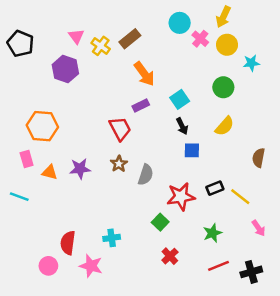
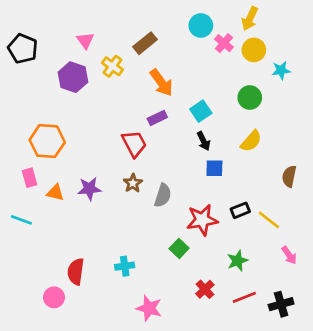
yellow cross: (101, 46) -> (112, 66), moved
red cross: (170, 256) -> (205, 289), moved
pink star: (91, 266) -> (149, 308), moved

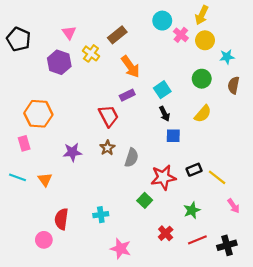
brown semicircle: (289, 176) -> (234, 85), moved
orange triangle: (55, 193) -> (45, 180), moved, turned 40

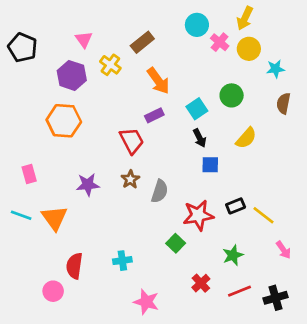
green circle: (202, 79) -> (232, 95), moved
orange hexagon: (38, 114) -> (64, 121), moved
orange triangle: (45, 180) -> (54, 218), size x1.5

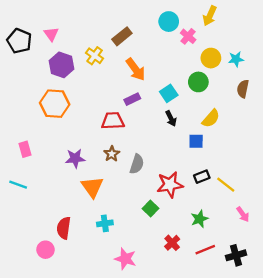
pink triangle: (84, 40) -> (51, 34), moved
yellow circle: (249, 49) -> (211, 58), moved
red trapezoid: (132, 141) -> (113, 121), turned -65
blue square: (210, 165) -> (196, 141), moved
orange triangle: (54, 218) -> (92, 187), moved

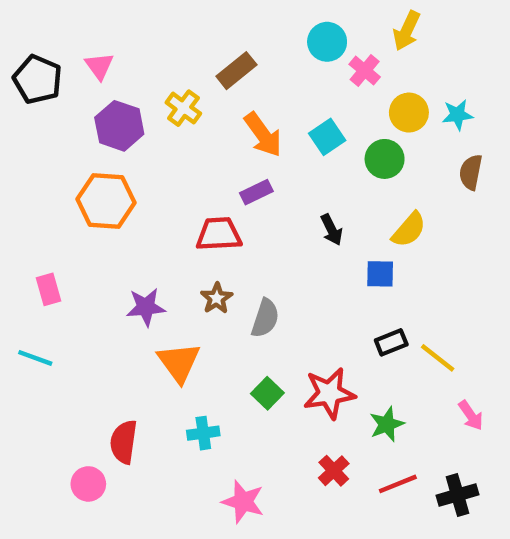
cyan square: (169, 93) -> (327, 137), moved
red star: (170, 185) -> (329, 393), moved
green square: (150, 209) -> (267, 393), moved

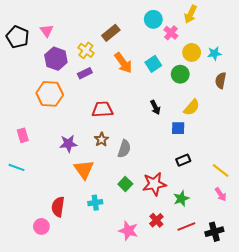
purple rectangle: (256, 192) -> (85, 73), moved
yellow line: (438, 358) -> (221, 171), moved
pink star: (243, 502) -> (128, 231), moved

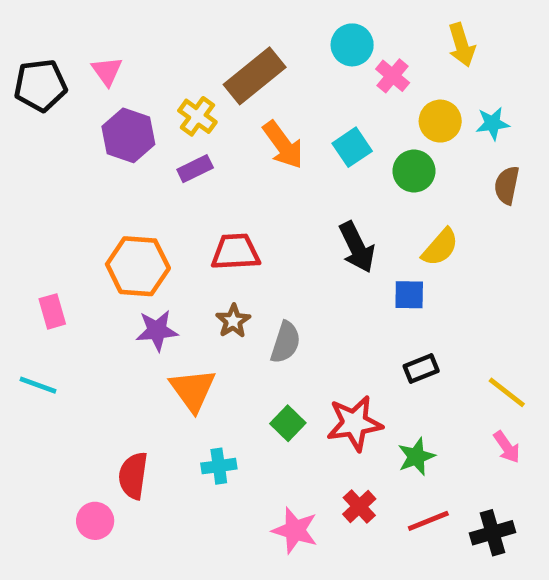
yellow arrow: (191, 14) -> (462, 45), moved, turned -42
brown rectangle: (111, 33) -> (255, 76), size x1.4
black pentagon: (18, 37) -> (40, 85), turned -30
orange hexagon: (50, 94) -> (138, 266), moved
black arrow: (155, 107) -> (357, 247), size x1.5

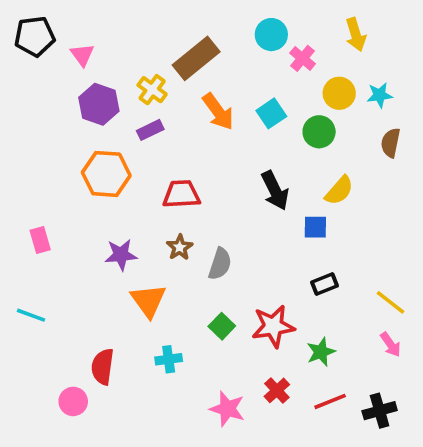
black pentagon: (40, 85) -> (35, 36), moved
orange hexagon: (138, 266) -> (106, 174), moved
cyan line: (38, 385) -> (31, 315), moved

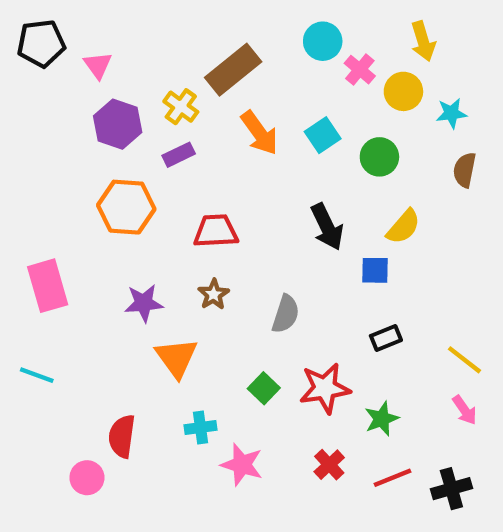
yellow circle: (339, 93) -> (403, 91), moved
pink rectangle: (40, 240) -> (48, 286), size x1.6
gray semicircle: (220, 264) -> (286, 314), moved
pink star: (227, 409) -> (242, 465), moved

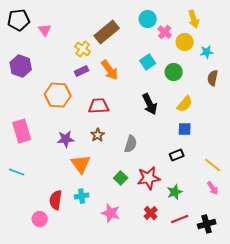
purple hexagon: (118, 124) -> (21, 66), moved
orange arrow: (259, 133) -> (110, 70), moved
blue square: (375, 270) -> (185, 129), moved
cyan cross: (200, 428) -> (82, 196), moved

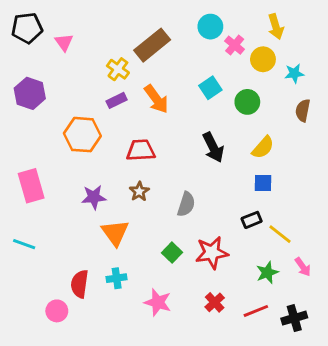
yellow line: (213, 165) -> (280, 234), moved
green star: (175, 192) -> (267, 273), moved

